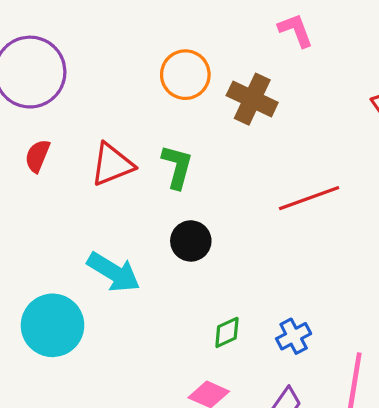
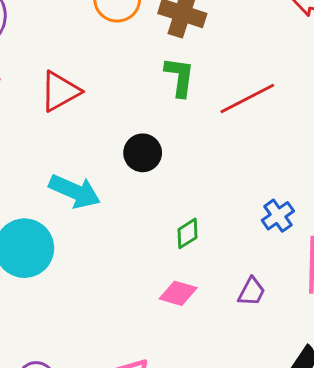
green L-shape: (177, 167) -> (180, 77), moved
blue cross: (294, 336) -> (278, 216), moved

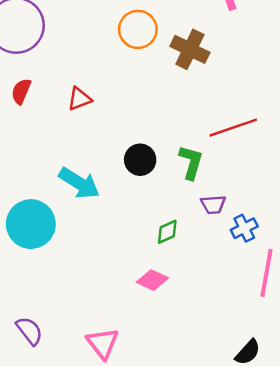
green L-shape: (180, 77) -> (191, 162), moved
red triangle: (60, 91) -> (79, 99), size x0.7
purple trapezoid: (251, 292) -> (213, 205), moved, turned 50

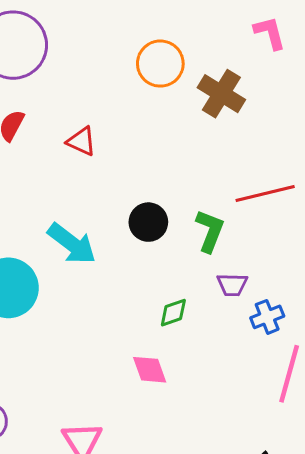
red triangle: (79, 99) -> (82, 141), turned 40
pink diamond: (152, 280) -> (150, 370), turned 40

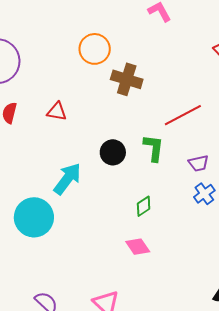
brown cross: (221, 94) -> (127, 79), moved
cyan arrow: (72, 244) -> (67, 179), turned -76
purple trapezoid: (232, 285) -> (199, 163), moved

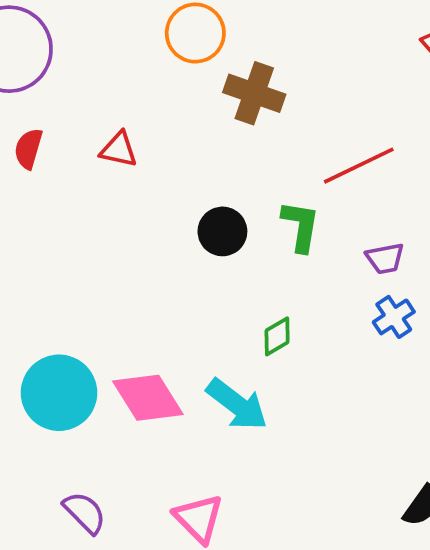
cyan arrow: (67, 179) -> (237, 404), moved, turned 88
cyan circle: (34, 217) -> (59, 393), moved
pink diamond: (138, 247) -> (148, 398), moved, size x1.5

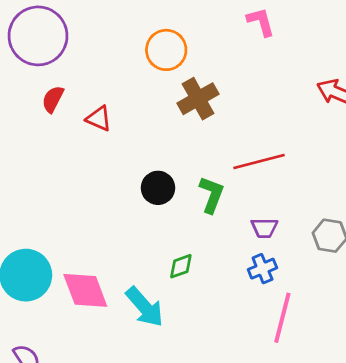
brown cross: (254, 93) -> (198, 99), turned 30
red semicircle: (28, 149) -> (53, 99), moved

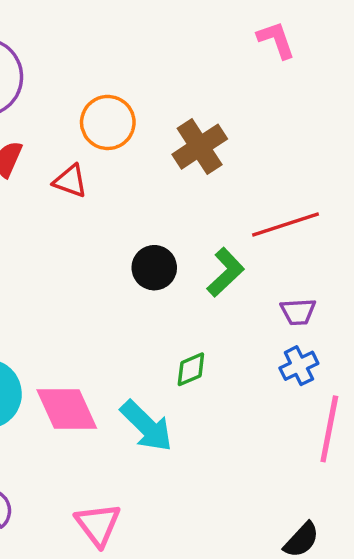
orange circle: (166, 50) -> (108, 122), moved
green L-shape: (212, 195) -> (226, 272), turned 30

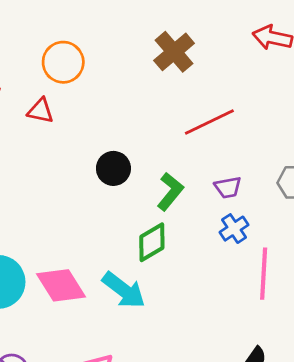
brown cross: (200, 147) -> (174, 52), moved
green L-shape: (226, 272) -> (170, 191), moved
green diamond: (191, 369) -> (152, 242), size x1.4

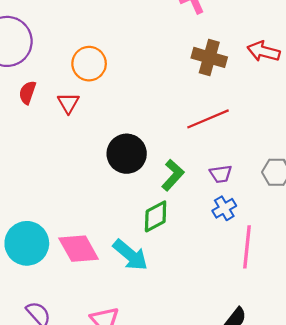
brown cross: (174, 52) -> (209, 57), moved, turned -36
red triangle: (41, 111) -> (68, 103), turned 45
black circle: (113, 168) -> (127, 154), size x1.4

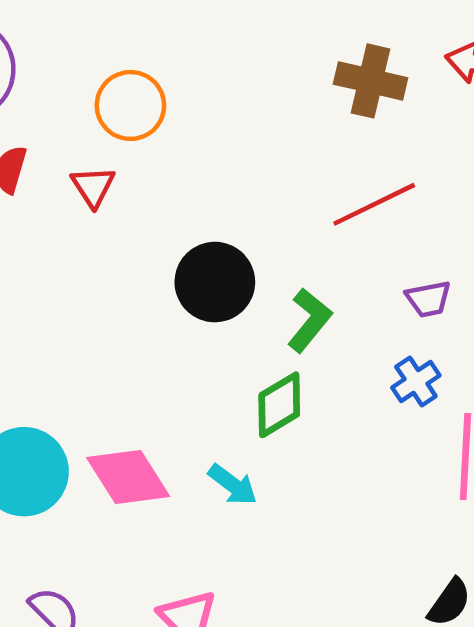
purple trapezoid: (221, 174) -> (428, 299), moved
cyan arrow: (130, 255) -> (233, 485), size x0.7

